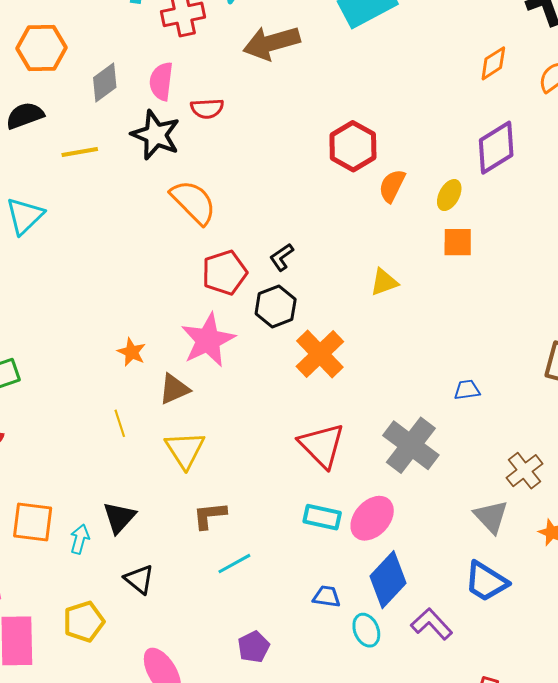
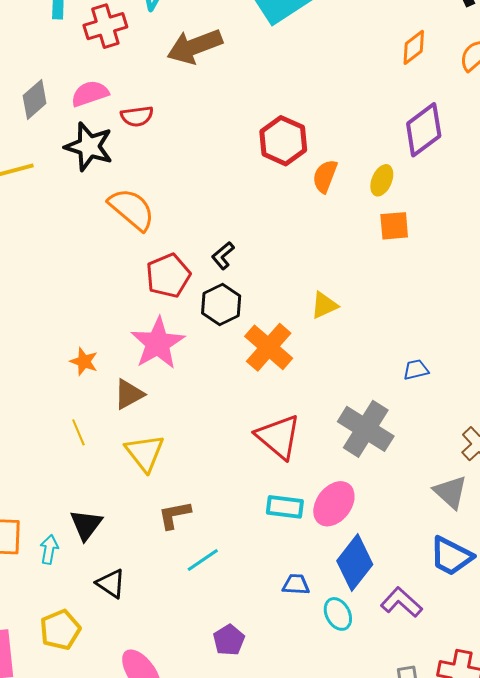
pink semicircle: (161, 81) -> (90, 94), turned 69
yellow triangle: (384, 282) -> (324, 305), moved

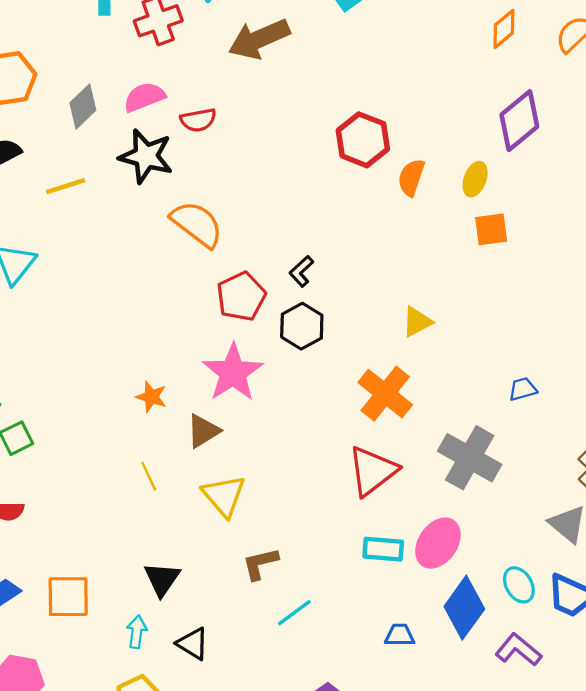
orange cross: (269, 347) -> (385, 394), moved
red triangle: (278, 437) -> (372, 471), turned 45
cyan arrow: (49, 549) -> (137, 632), moved
cyan ellipse: (338, 614) -> (519, 585), moved

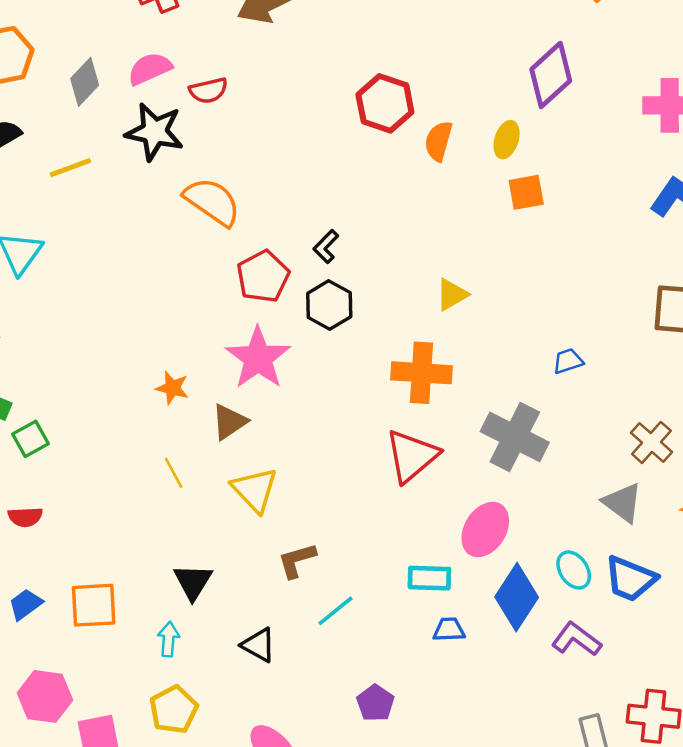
orange cross: (385, 394) -> (422, 373), turned -32
cyan rectangle: (383, 549) -> (429, 578), moved
black triangle: (193, 644) -> (259, 645), moved

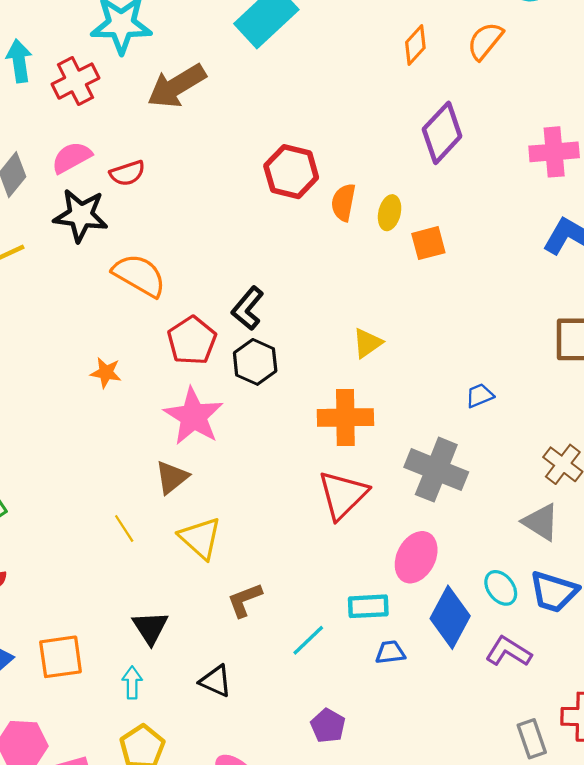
yellow ellipse: (507, 140) -> (390, 213), moved
black L-shape: (326, 247) -> (248, 308), size x1.4
orange star: (172, 388) -> (106, 373), moved
cyan line: (336, 611) -> (308, 640), moved

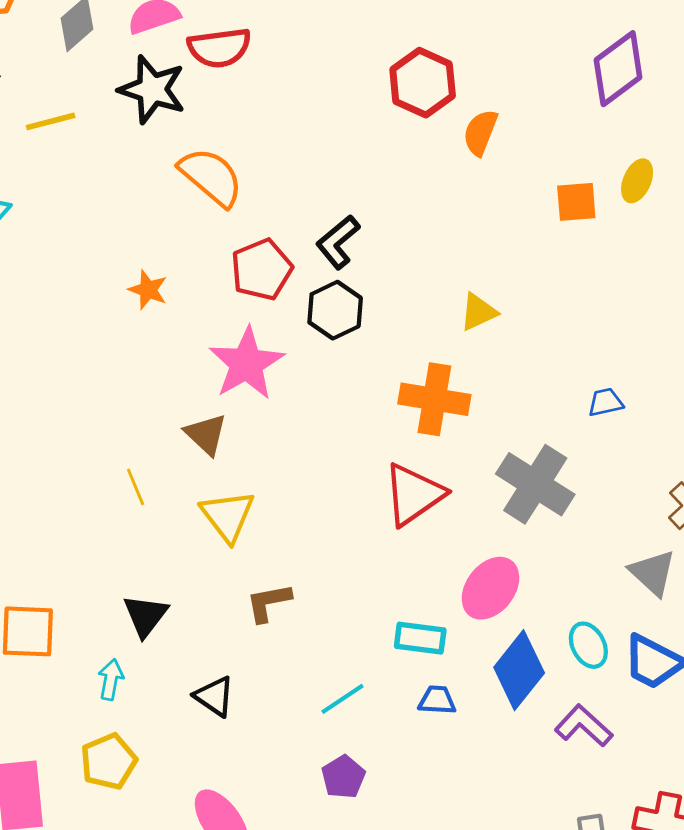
red semicircle: (127, 173) -> (219, 48), size x1.4
yellow ellipse: (390, 213) -> (637, 181), moved
brown triangle: (172, 477) -> (206, 434), turned -48
cyan line: (308, 640) -> (342, 699), moved

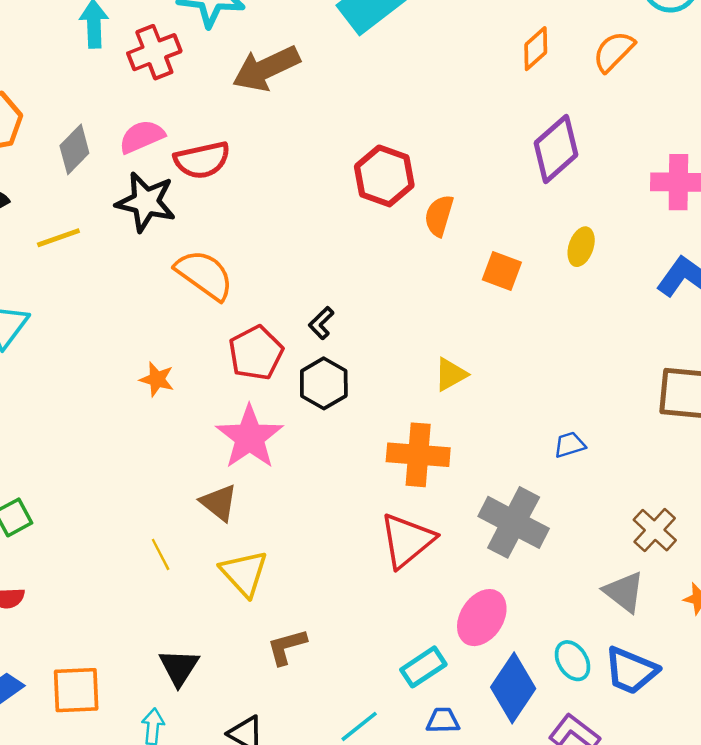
orange square: (576, 202) -> (502, 271), moved, turned 30
black L-shape: (338, 242) -> (321, 323), size x0.7
cyan rectangle: (420, 638) -> (423, 667), turned -36

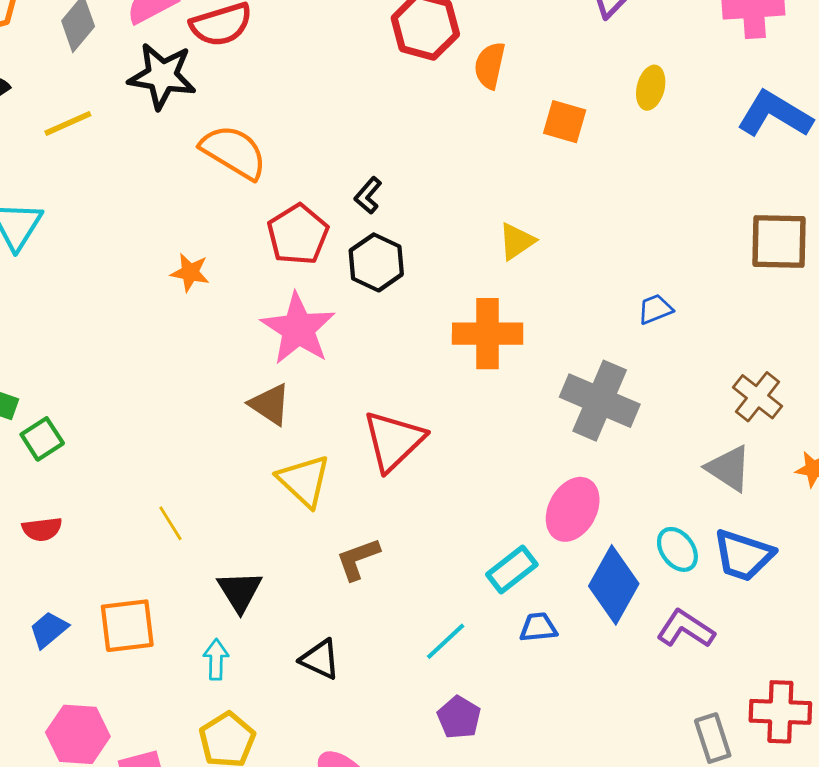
red triangle: (407, 540) -> (394, 441), moved
yellow line: (161, 554) -> (170, 523), moved

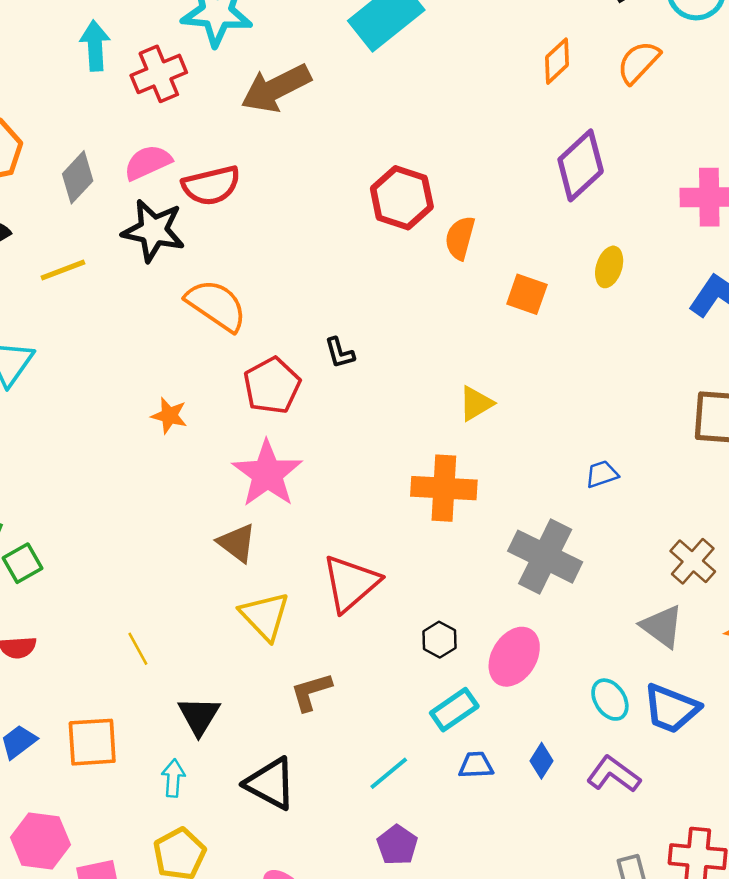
black L-shape: (368, 195) -> (340, 353), turned -60
black hexagon: (376, 262) -> (439, 640), moved, size x0.7
blue diamond: (614, 585) -> (542, 761), moved, size x0.5
black triangle: (320, 659) -> (271, 784), size x1.4

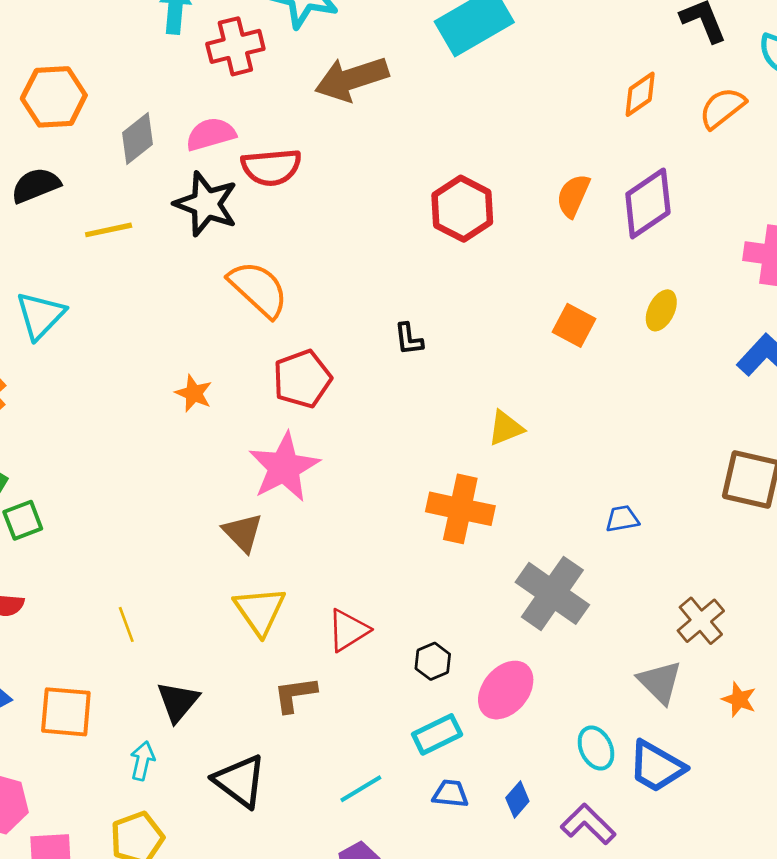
orange semicircle: (460, 238) -> (573, 196), moved
black L-shape: (340, 353) -> (409, 339), moved
red triangle: (351, 583) -> (348, 630), moved, size x0.7

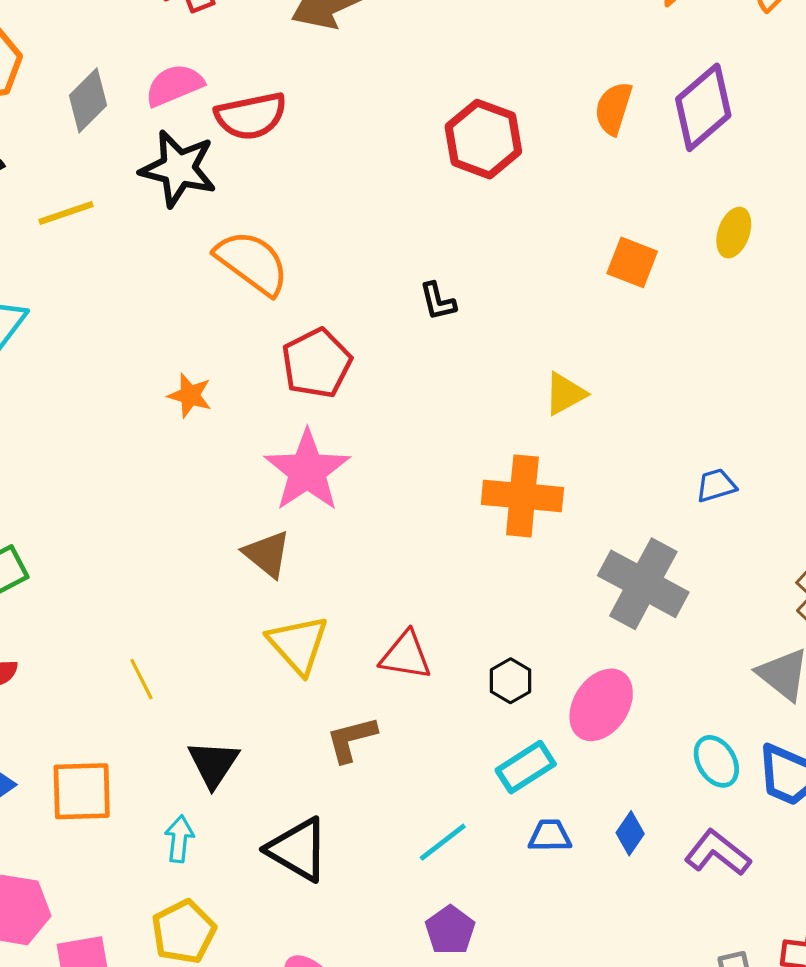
red triangle: (348, 630) -> (406, 655), turned 48

